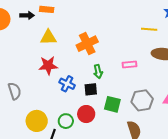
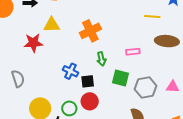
red star: (48, 66) -> (33, 43), moved
black square: (91, 89) -> (88, 81), moved
green square: (112, 104) -> (120, 78), moved

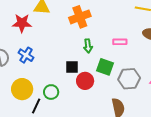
blue cross: (70, 71) -> (26, 55), moved
red circle: (90, 101) -> (85, 81), moved

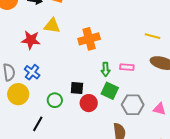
green arrow: (88, 46) -> (106, 69), moved
yellow circle: (22, 89) -> (18, 94), moved
green circle: (51, 92) -> (55, 100), moved

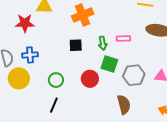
blue cross: (32, 72) -> (30, 55), turned -35
black square: (77, 88) -> (76, 45), moved
black line: (38, 124) -> (54, 105), moved

